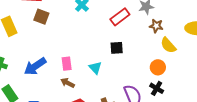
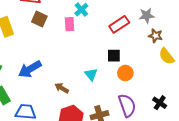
pink rectangle: (67, 64) -> (70, 24), moved
orange circle: (158, 67) -> (125, 73), moved
black cross: (157, 88) -> (160, 103), moved

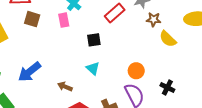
black square: (114, 56) -> (94, 40), moved
orange circle: (125, 73) -> (136, 71), moved

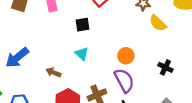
black cross: (167, 87) -> (165, 67), moved

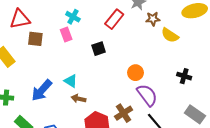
cyan triangle: (82, 54) -> (71, 81), moved
orange circle: (126, 56) -> (135, 73), moved

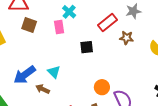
brown star: (153, 19) -> (126, 38), moved
orange circle: (135, 73) -> (102, 87), moved
brown arrow: (79, 99) -> (43, 89), moved

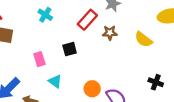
pink rectangle: (59, 27) -> (39, 59), moved
cyan triangle: (54, 72) -> (55, 81), moved

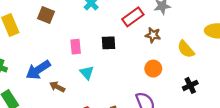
black cross: (156, 82) -> (190, 85), moved, turned 32
orange circle: (92, 89) -> (153, 69), moved

